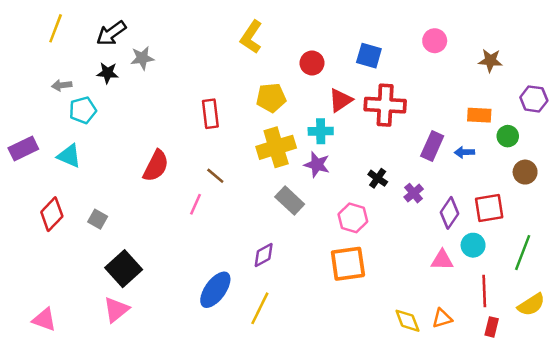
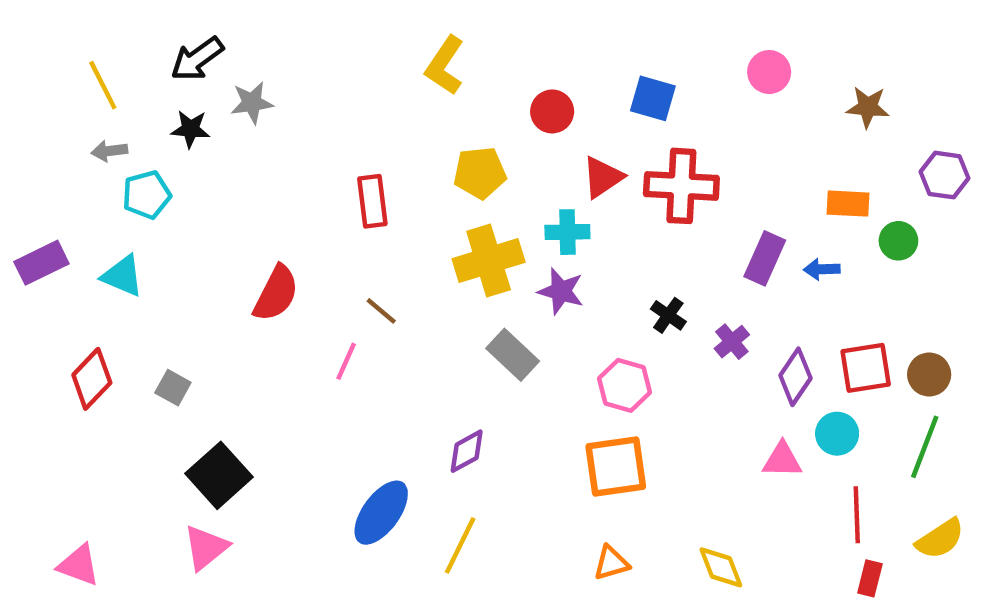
yellow line: (56, 28) -> (103, 85), moved, turned -48
brown circle: (525, 172) -> (929, 374), moved
orange triangle: (442, 318) -> (611, 563), moved

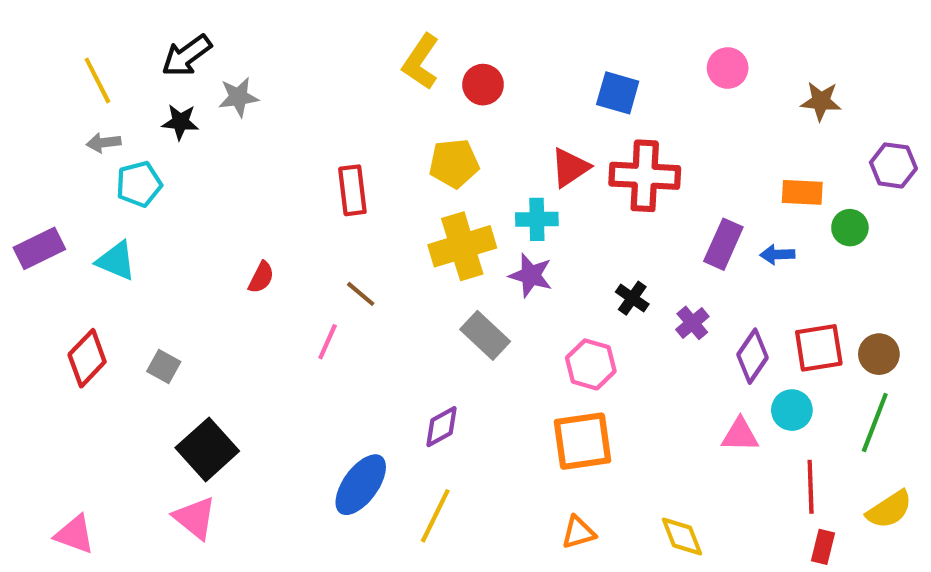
red circle: (552, 111) -> (483, 85), moved
red semicircle: (276, 293) -> (261, 277), size x0.6
pink triangle: (206, 548) -> (195, 518), turned -42

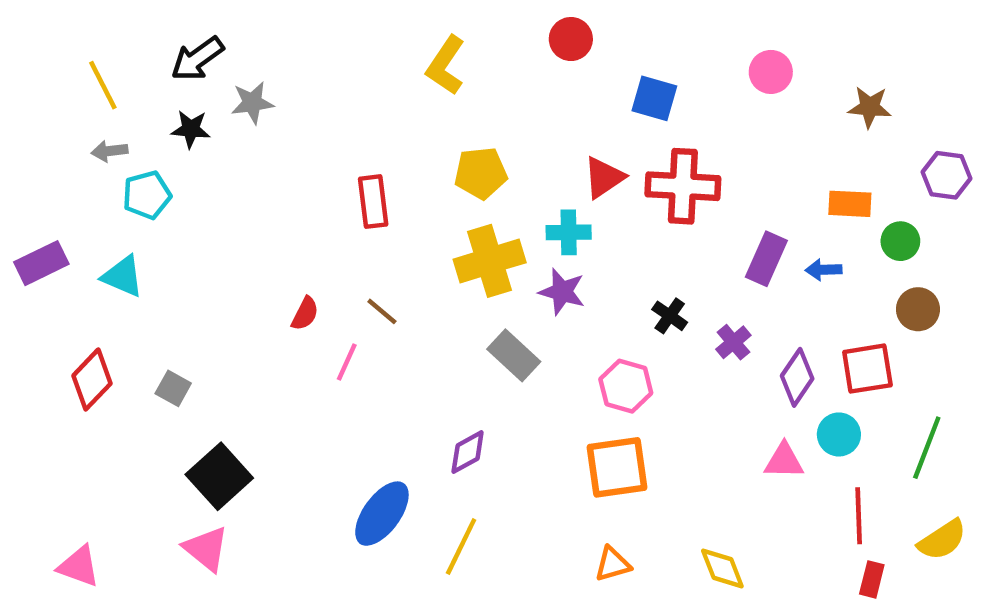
red circle: (483, 85) -> (571, 39), moved
red semicircle: (261, 277) -> (305, 314), moved
brown circle: (879, 354) -> (918, 309), moved

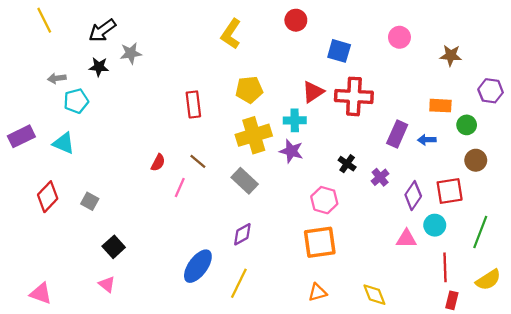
yellow line: (103, 85) -> (44, 20), moved
gray rectangle: (514, 355) -> (245, 181), moved
black square: (219, 476) -> (114, 247), size x0.7
pink triangle: (206, 549) -> (107, 284), size x0.7

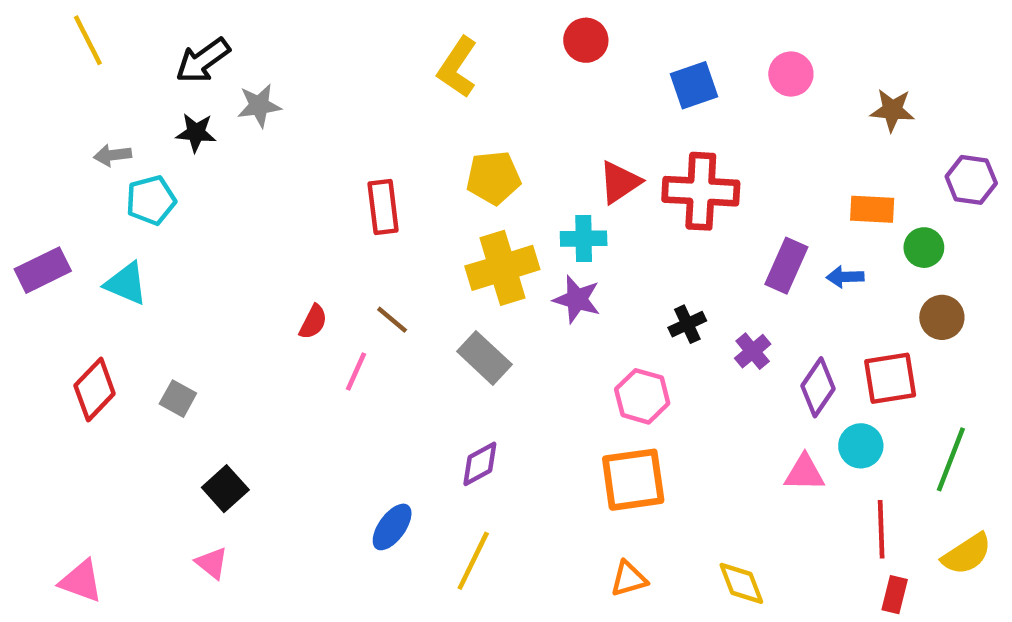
blue square: (339, 51) -> (694, 85), moved, turned -35
black cross: (347, 164) -> (687, 324), turned 30
blue ellipse: (198, 266) -> (392, 527), size x0.7

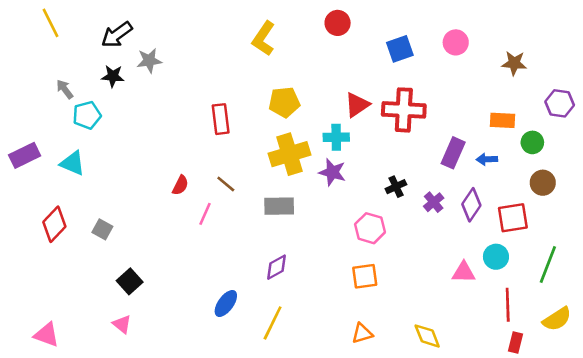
gray arrow: (113, 155) -> (65, 89), turned 60
gray rectangle: (484, 358) -> (279, 206), turned -44
purple diamond: (818, 387) -> (471, 205), moved
orange square: (633, 480) -> (365, 276), size x0.7

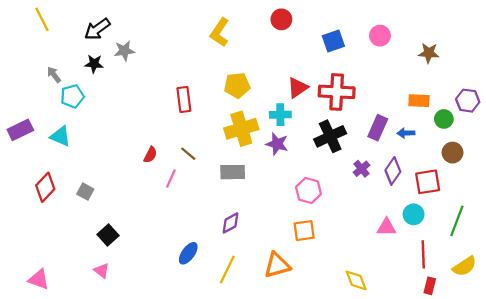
purple hexagon: (560, 103) -> (468, 101), moved
black cross: (396, 187) -> (330, 136), moved, size x1.8
orange triangle: (362, 333) -> (277, 265), moved, size x1.5

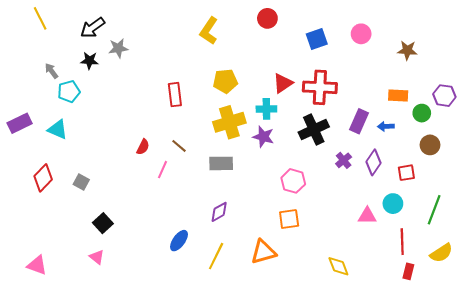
red square: (428, 182) -> (406, 173), size x0.7

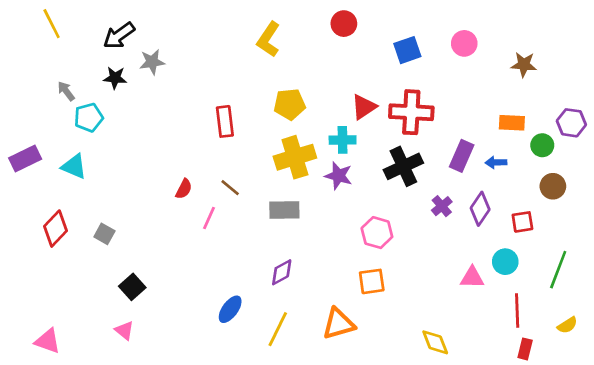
yellow semicircle: (441, 253) -> (567, 325), size x0.7

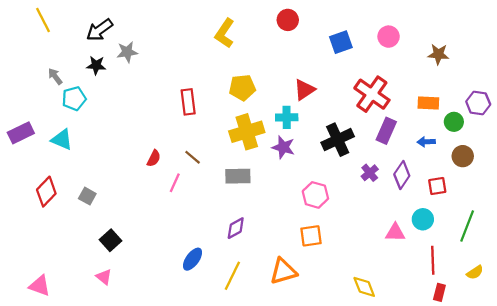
red cross: (411, 112) -> (372, 94), moved, turned 32
blue arrow: (496, 162) -> (426, 142), moved

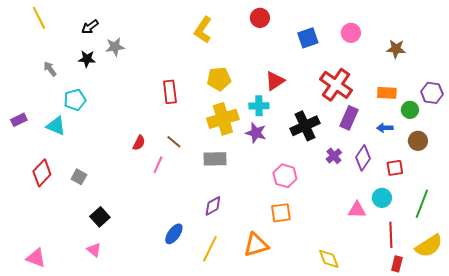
black arrow: (99, 30) -> (90, 27), size x0.7
cyan pentagon: (74, 99) -> (75, 100), moved
purple rectangle: (21, 133) -> (19, 120), size x0.7
yellow semicircle: (475, 272) -> (429, 246), size x1.8

